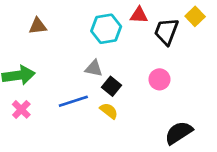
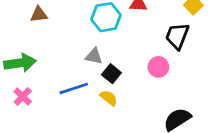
black trapezoid: (166, 31) -> (177, 36), moved

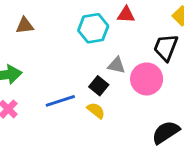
gray triangle: (94, 56) -> (116, 65), moved
pink circle: (158, 67) -> (147, 79), size x1.5

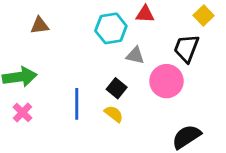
gray triangle: (116, 65) -> (135, 55), moved
blue line: (60, 101) -> (77, 104), turned -72

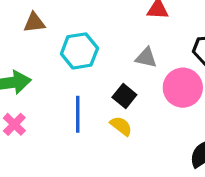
cyan hexagon: (111, 28) -> (79, 51), moved

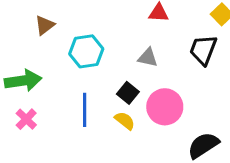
brown triangle: (34, 23) -> (45, 25), turned -30
pink circle: (183, 88) -> (165, 107), moved

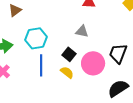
black trapezoid: (203, 50) -> (118, 53), moved
cyan hexagon: (86, 51) -> (36, 38), moved

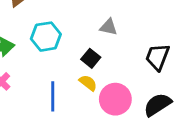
pink circle: (93, 63) -> (115, 99), moved
blue line: (41, 65) -> (53, 96), moved

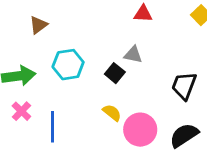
black square: (91, 58) -> (115, 73), moved
blue line: (53, 96) -> (53, 127), moved

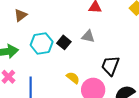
black square: (115, 73) -> (64, 42), moved
black trapezoid: (184, 86) -> (110, 66), moved

